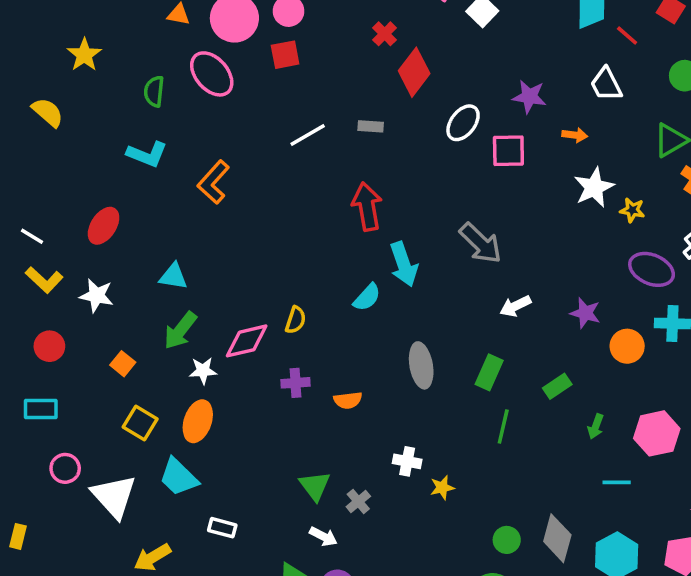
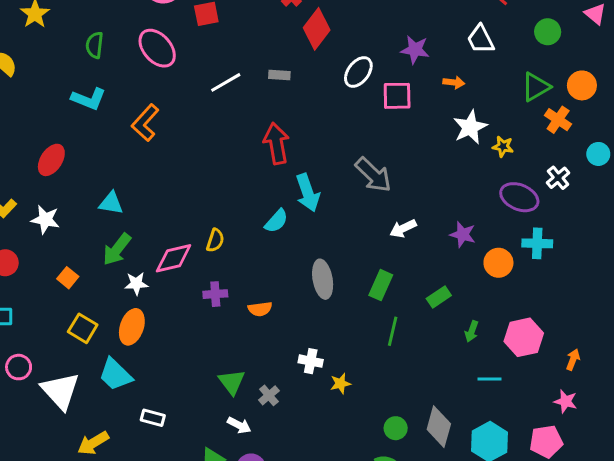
pink ellipse: (212, 74) -> (157, 48), moved

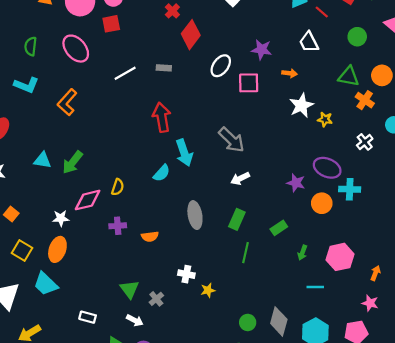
green triangle: (536, 87) -> (349, 76), turned 40
purple ellipse: (519, 197) -> (327, 168), moved
white arrow: (403, 228) -> (240, 179), moved
green arrow: (117, 249) -> (73, 162), moved
white rectangle: (153, 418) -> (88, 317), moved

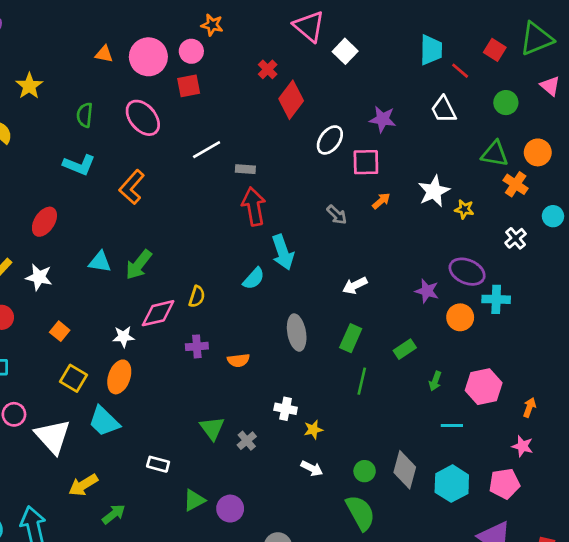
gray rectangle: (164, 68) -> (245, 169), moved
orange arrow: (290, 73) -> (381, 201), moved, turned -48
gray arrow: (232, 140) -> (337, 215), moved, size x0.6
white arrow: (135, 320) -> (312, 468), moved

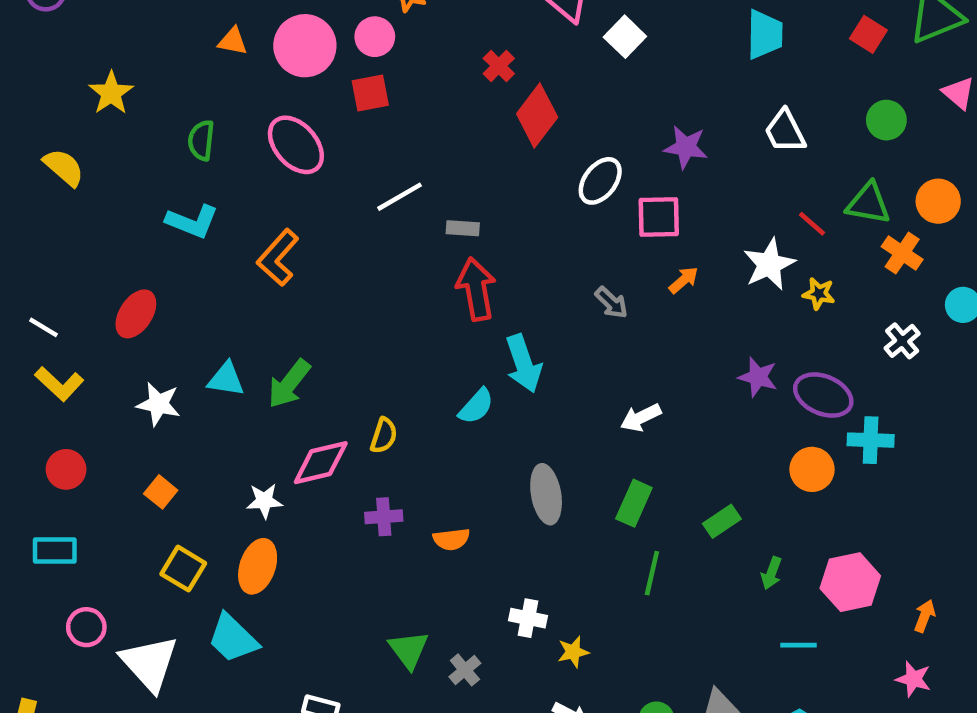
red line: (460, 71) -> (812, 224), moved
white star: (39, 277) -> (158, 404), moved
purple star: (427, 291) -> (758, 377), moved

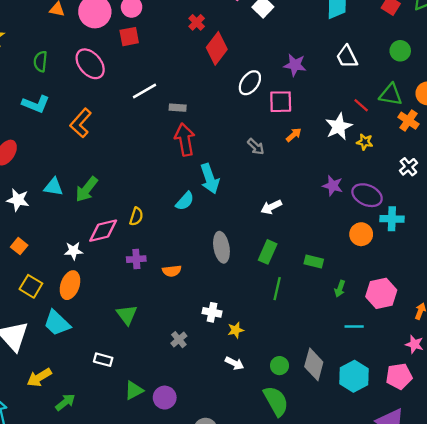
green rectangle: (722, 521) -> (314, 261), turned 48
green triangle: (409, 650) -> (127, 315), moved

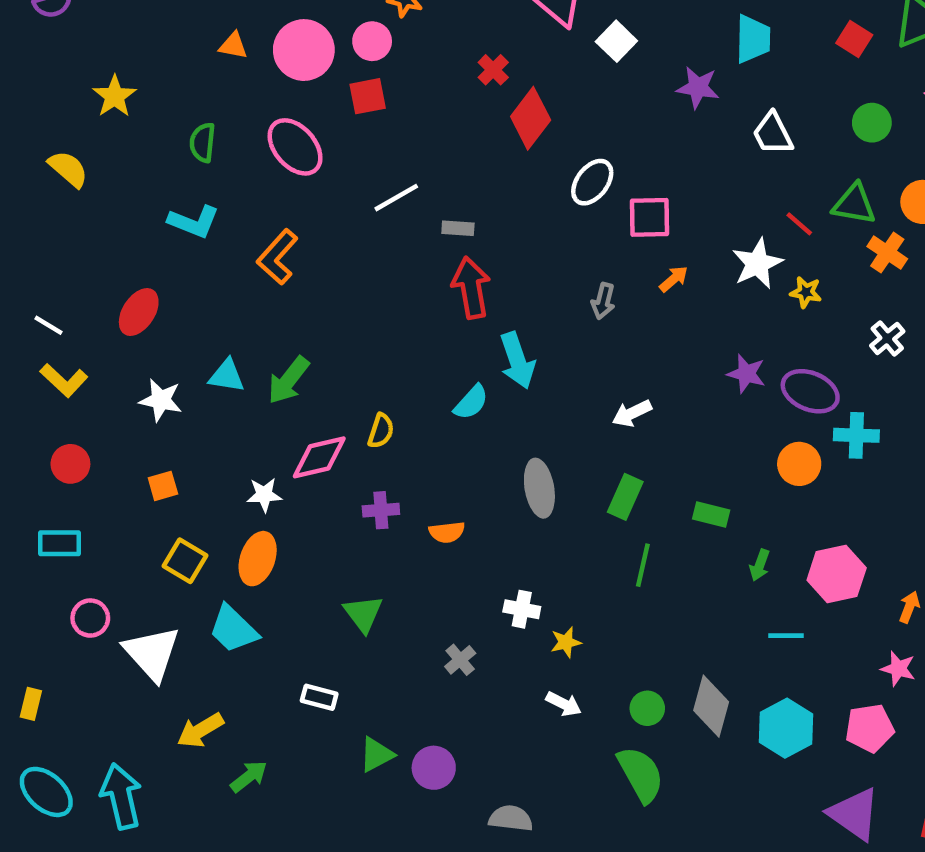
purple star: (295, 65) -> (698, 87), moved
gray arrow: (256, 147) -> (603, 301), turned 60
orange square: (19, 246) -> (163, 486), turned 35

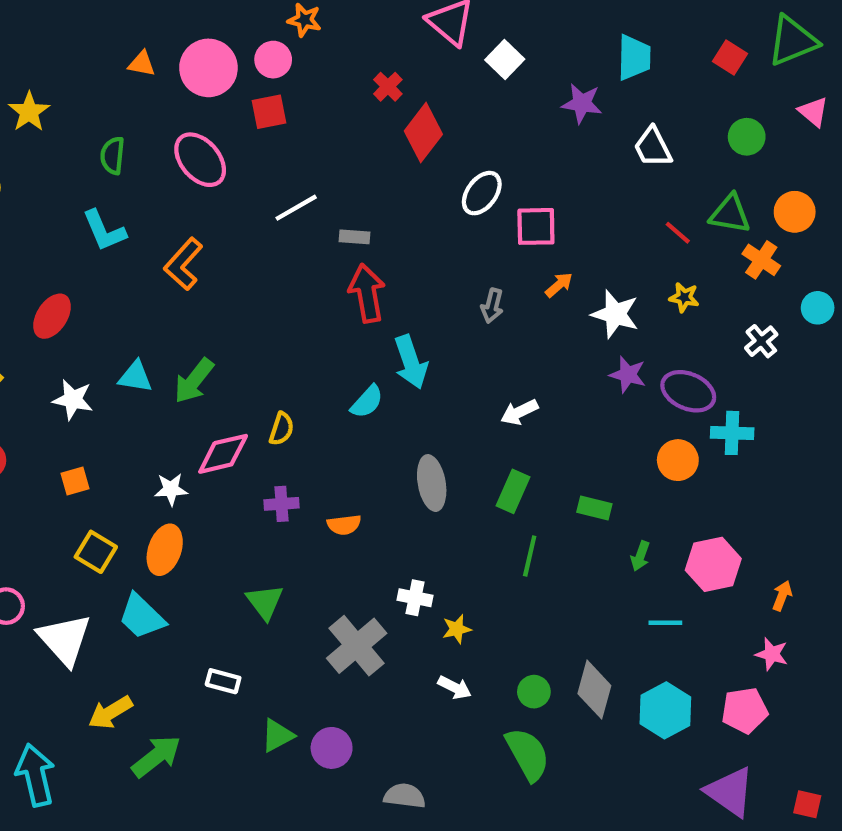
cyan L-shape: (194, 222) -> (104, 231), turned 45
white star: (757, 264) -> (615, 314), moved, turned -30
gray cross: (460, 660) -> (357, 646), size x2.0
green arrow: (249, 777) -> (156, 756), size x1.4

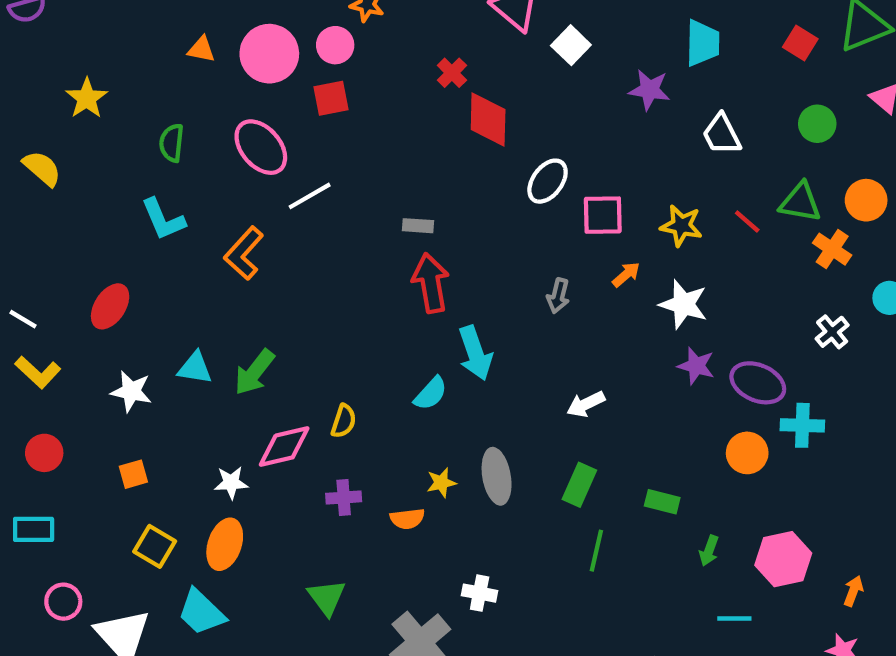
red diamond: (423, 133) -> (488, 119), turned -36
white line: (296, 208) -> (310, 196), moved
yellow star: (684, 297) -> (681, 226), moved, size x1.4
yellow star: (457, 629) -> (441, 483), moved

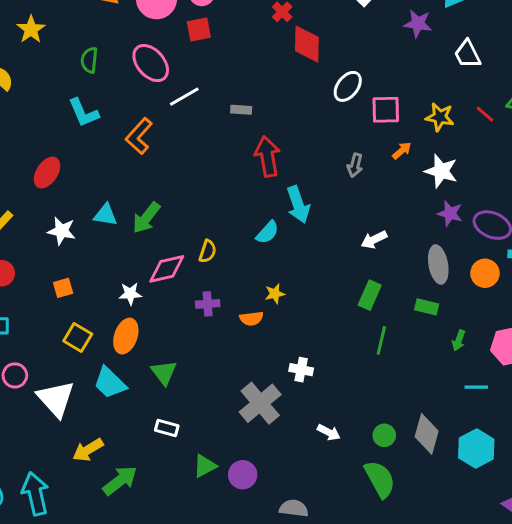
gray rectangle: (418, 226) -> (241, 110), moved
gray ellipse: (497, 476) -> (438, 264), moved
green triangle: (327, 597) -> (164, 373), moved

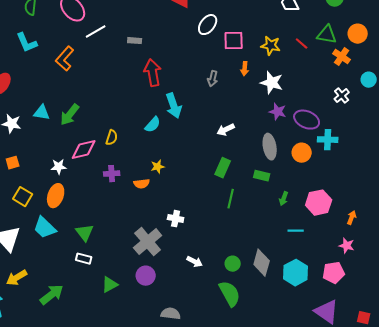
orange arrow: (402, 151) -> (245, 69), turned 136
green triangle: (164, 373) -> (85, 233), moved
yellow arrow: (88, 450) -> (17, 278), moved
purple circle: (243, 475) -> (146, 276), moved

